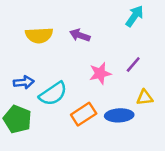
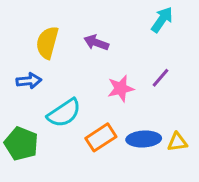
yellow semicircle: (39, 35) -> (47, 43), turned 108
blue arrow: (24, 82) -> (29, 81), moved
yellow triangle: (145, 98) -> (177, 142), moved

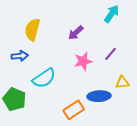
purple arrow: (96, 43) -> (76, 33), moved, turned -63
orange rectangle: (101, 137) -> (74, 110), moved
yellow triangle: (177, 142) -> (122, 82), moved

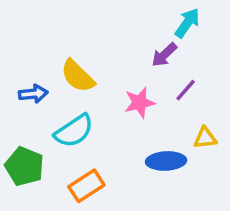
yellow semicircle: (32, 30) -> (78, 76), moved, turned -60
purple arrow: (76, 33) -> (164, 55), moved
orange rectangle: (74, 110) -> (86, 186), moved

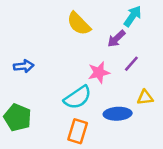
yellow semicircle: (78, 76) -> (79, 24), moved
cyan semicircle: (74, 131) -> (78, 97), moved
orange rectangle: (86, 186) -> (78, 131), moved, turned -40

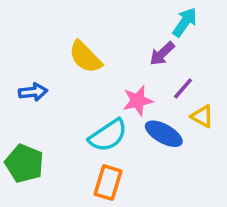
yellow semicircle: (79, 24) -> (85, 57), moved
yellow triangle: (145, 97) -> (202, 116), moved, turned 36
blue ellipse: (118, 114) -> (164, 134), moved, turned 32

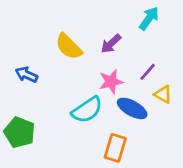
purple arrow: (162, 54) -> (111, 44), moved
blue arrow: (33, 92) -> (27, 75), turned -150
orange rectangle: (108, 183) -> (115, 148), moved

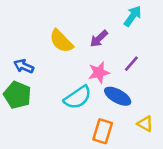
yellow triangle: (163, 94) -> (145, 124), moved
green pentagon: (19, 132) -> (17, 95), moved

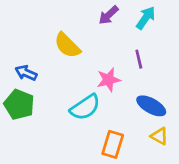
purple arrow: (99, 39) -> (109, 15), moved
purple line: (131, 64) -> (139, 59), moved, turned -54
blue ellipse: (118, 96) -> (151, 106), moved

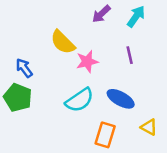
blue arrow: (26, 73) -> (24, 68), turned 30
pink star: (109, 80) -> (87, 62), moved
blue ellipse: (151, 106) -> (121, 99), moved

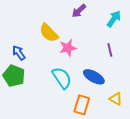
cyan arrow: (136, 16) -> (114, 19), moved
purple line: (130, 55) -> (110, 50), moved
cyan semicircle: (79, 100) -> (62, 78), turned -90

